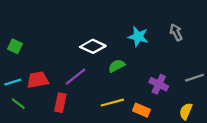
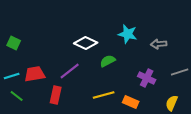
gray arrow: (176, 32) -> (159, 44), moved, turned -70

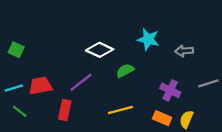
orange rectangle: (131, 102) -> (162, 118), moved
yellow semicircle: (172, 103) -> (186, 119), moved

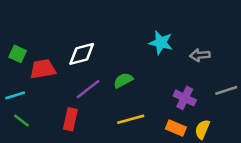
white diamond: (100, 50) -> (82, 54), moved, turned -40
green semicircle: (125, 71) -> (123, 80), moved
red trapezoid: (40, 86) -> (43, 69), moved

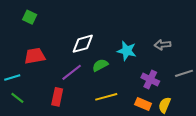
cyan star: (161, 43) -> (127, 51), moved
green square: (18, 54) -> (30, 17), moved
white diamond: (82, 54) -> (83, 44), moved

